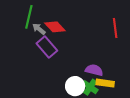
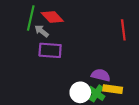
red diamond: (55, 27) -> (52, 17), moved
purple rectangle: (47, 47) -> (50, 50), turned -45

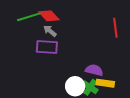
green line: (31, 18) -> (29, 17), turned 60
gray arrow: (42, 31) -> (50, 31), moved

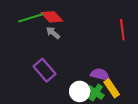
purple rectangle: (47, 47) -> (44, 70), moved, turned 45
yellow rectangle: (105, 83) -> (112, 88), turned 48

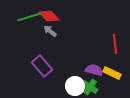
red line: (122, 30) -> (115, 44), moved
yellow rectangle: (112, 88) -> (112, 73), moved, turned -30

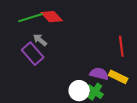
gray arrow: (50, 31) -> (40, 40), moved
purple rectangle: (42, 66) -> (33, 54), moved

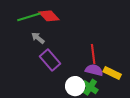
red line: (121, 46) -> (93, 54), moved
purple rectangle: (33, 54) -> (50, 60), moved

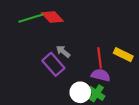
gray arrow: (38, 38) -> (63, 51), moved
yellow rectangle: (112, 73) -> (123, 55), moved

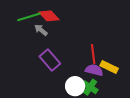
gray arrow: (63, 51) -> (41, 30), moved
yellow rectangle: (123, 55) -> (109, 67), moved

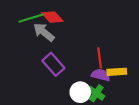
gray arrow: (41, 30) -> (44, 32), size x1.5
yellow rectangle: (109, 67) -> (117, 72), turned -30

